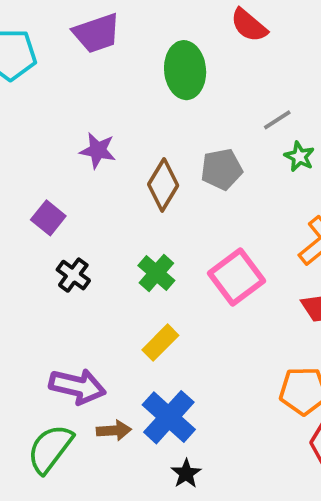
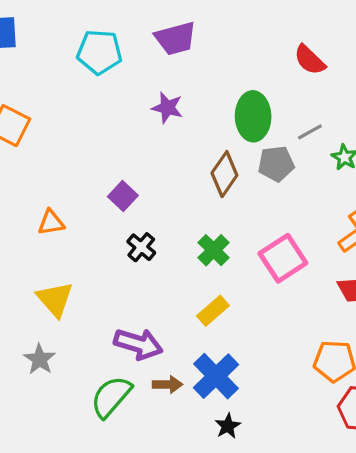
red semicircle: (249, 25) -> (310, 60), moved
green ellipse: (185, 70) -> (253, 116), moved
gray line: (277, 120) -> (310, 132), moved
purple star: (98, 150) -> (167, 108), moved

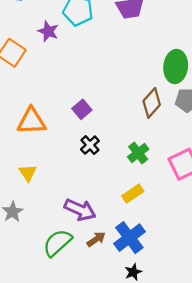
purple star: (167, 108) -> (48, 31), moved
orange triangle: (51, 223) -> (32, 121), size x1.6
yellow triangle: (55, 299) -> (28, 173), size x0.7
brown arrow: (167, 385) -> (96, 239), turned -42

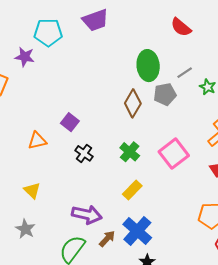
orange triangle: (32, 121) -> (37, 141), moved, size x0.7

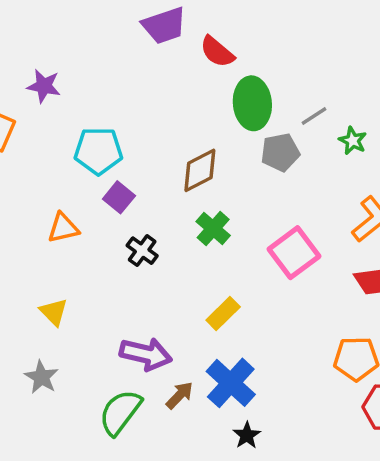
red semicircle: (181, 27) -> (217, 52), moved
cyan pentagon: (48, 32) -> (99, 151), moved
brown diamond: (133, 103) -> (200, 170), moved, turned 32
green cross: (130, 152) -> (213, 229), moved

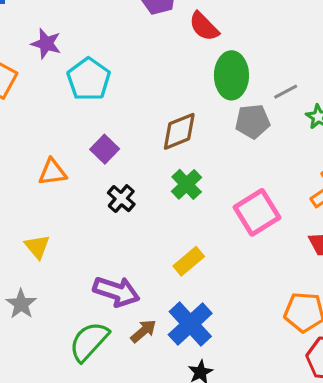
cyan pentagon: (99, 151) -> (89, 79), moved, turned 30

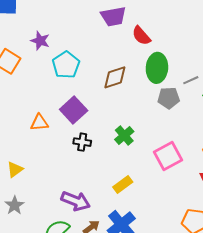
brown diamond: (179, 131) -> (115, 77), moved
purple square: (105, 149) -> (74, 110), size x1.5
black cross: (121, 199) -> (82, 142), turned -36
yellow triangle: (37, 247) -> (15, 169), moved, turned 30

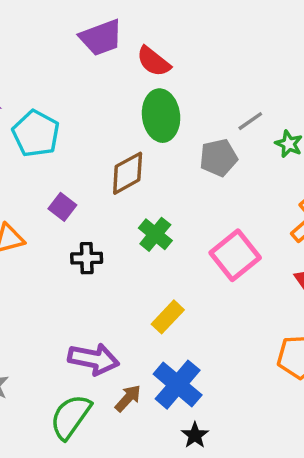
green ellipse: (157, 68) -> (161, 116), moved
brown diamond: (115, 77) -> (128, 173), moved
purple square: (74, 110) -> (62, 207), size x0.6

